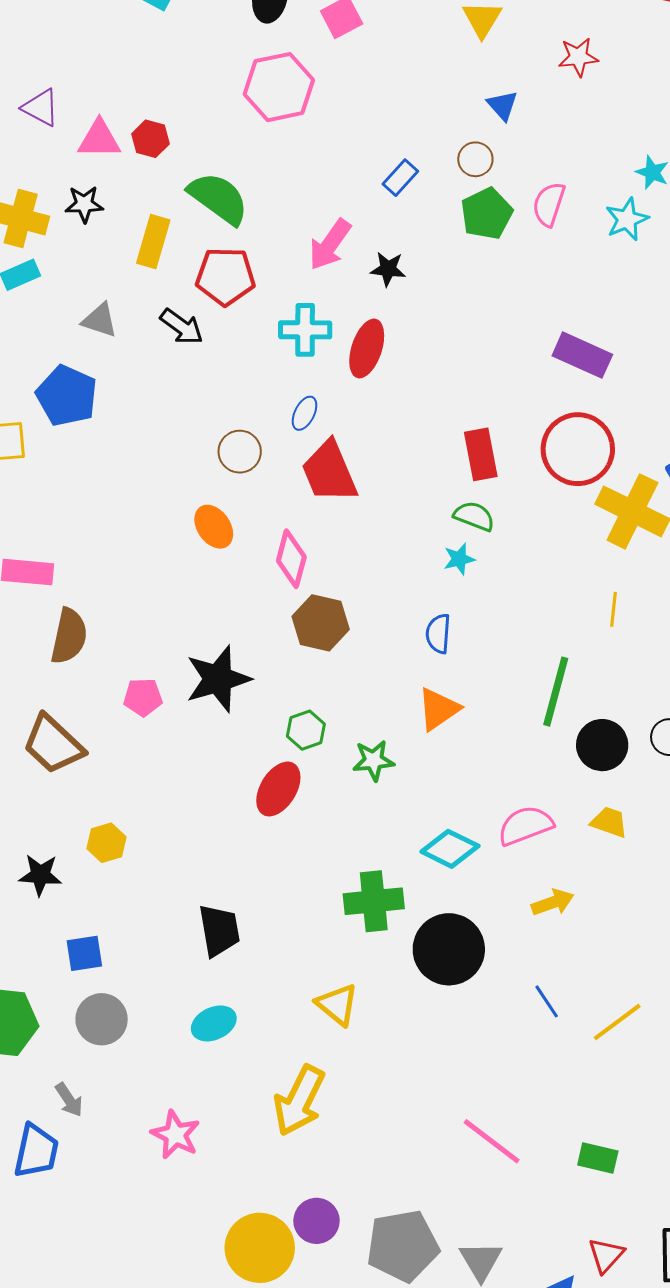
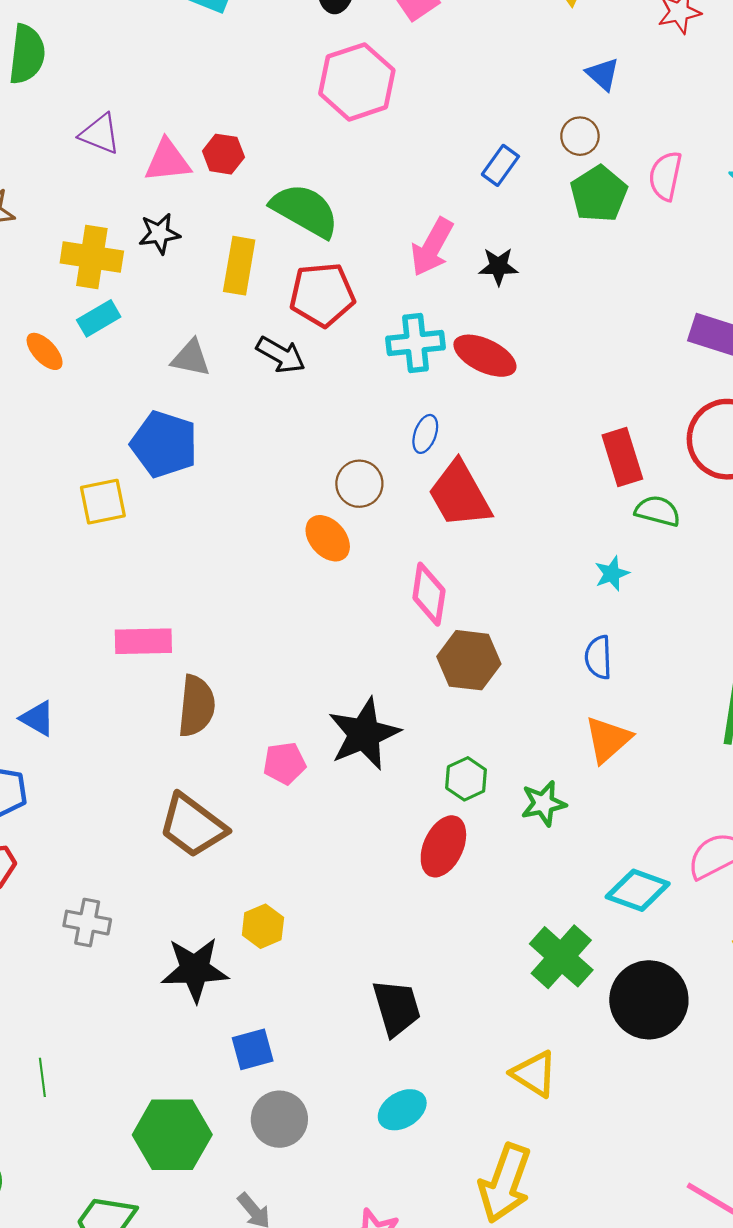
red ellipse: (367, 349) -> (485, 356), turned -76
green semicircle: (474, 516) -> (658, 511), moved
orange ellipse: (214, 527) -> (328, 538), moved
black star: (40, 875) -> (195, 970), size x1.4
green cross: (374, 901) -> (561, 957), turned -36

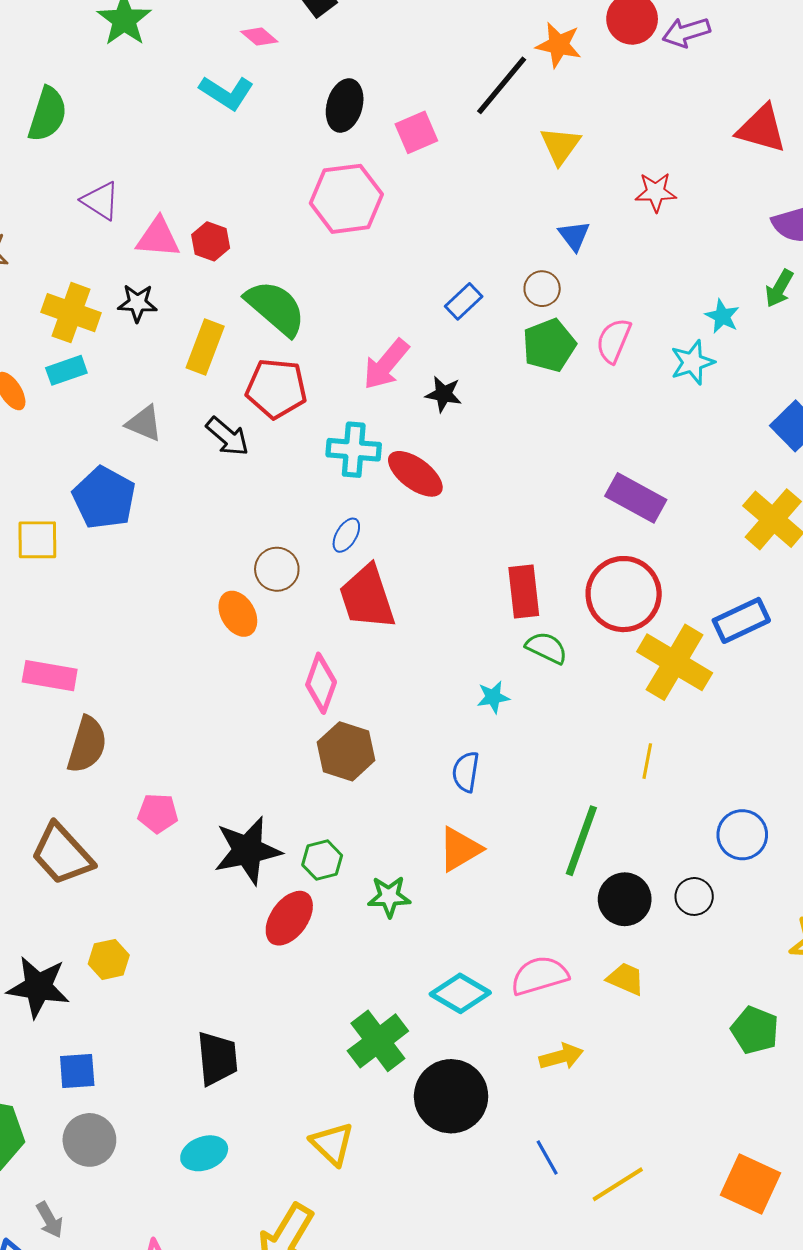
black star: (364, 734) -> (248, 850), moved

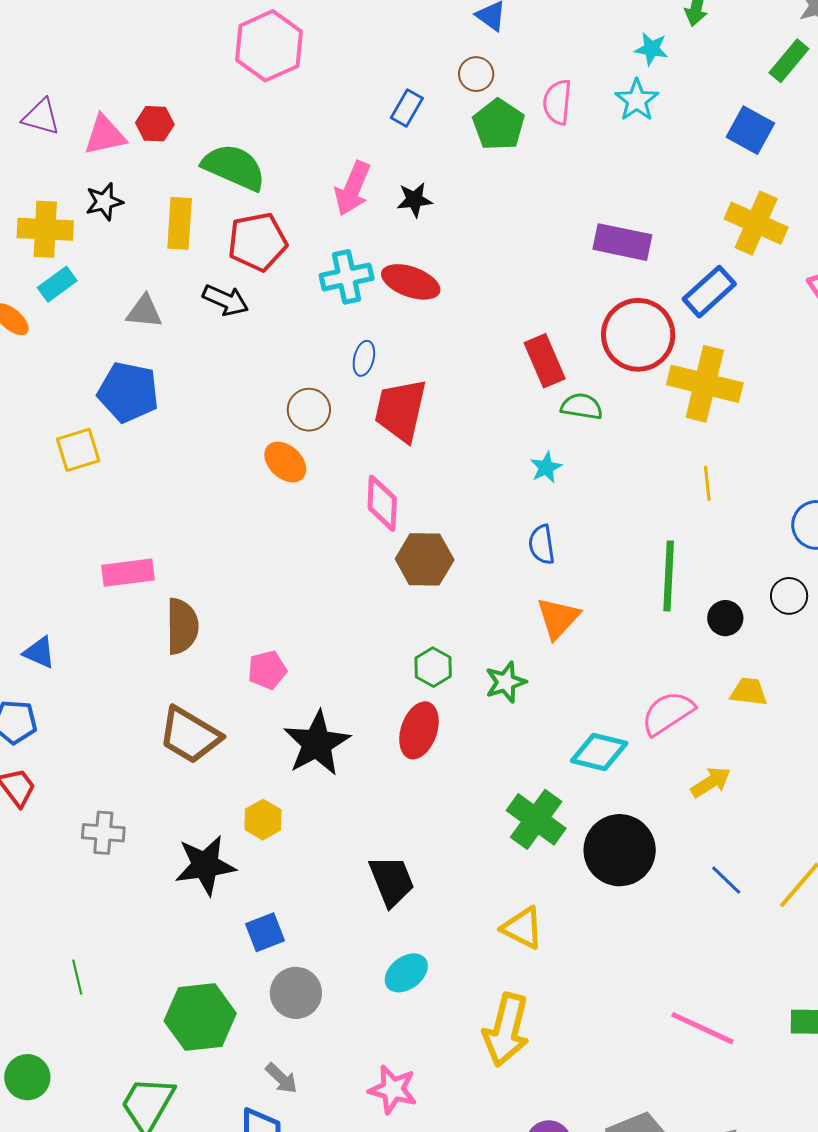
red trapezoid: (367, 597) -> (401, 410), turned 48
blue rectangle: (741, 620) -> (709, 292), moved
black star: (248, 850) -> (317, 743), moved
black circle: (625, 899) -> (725, 618), size x0.7

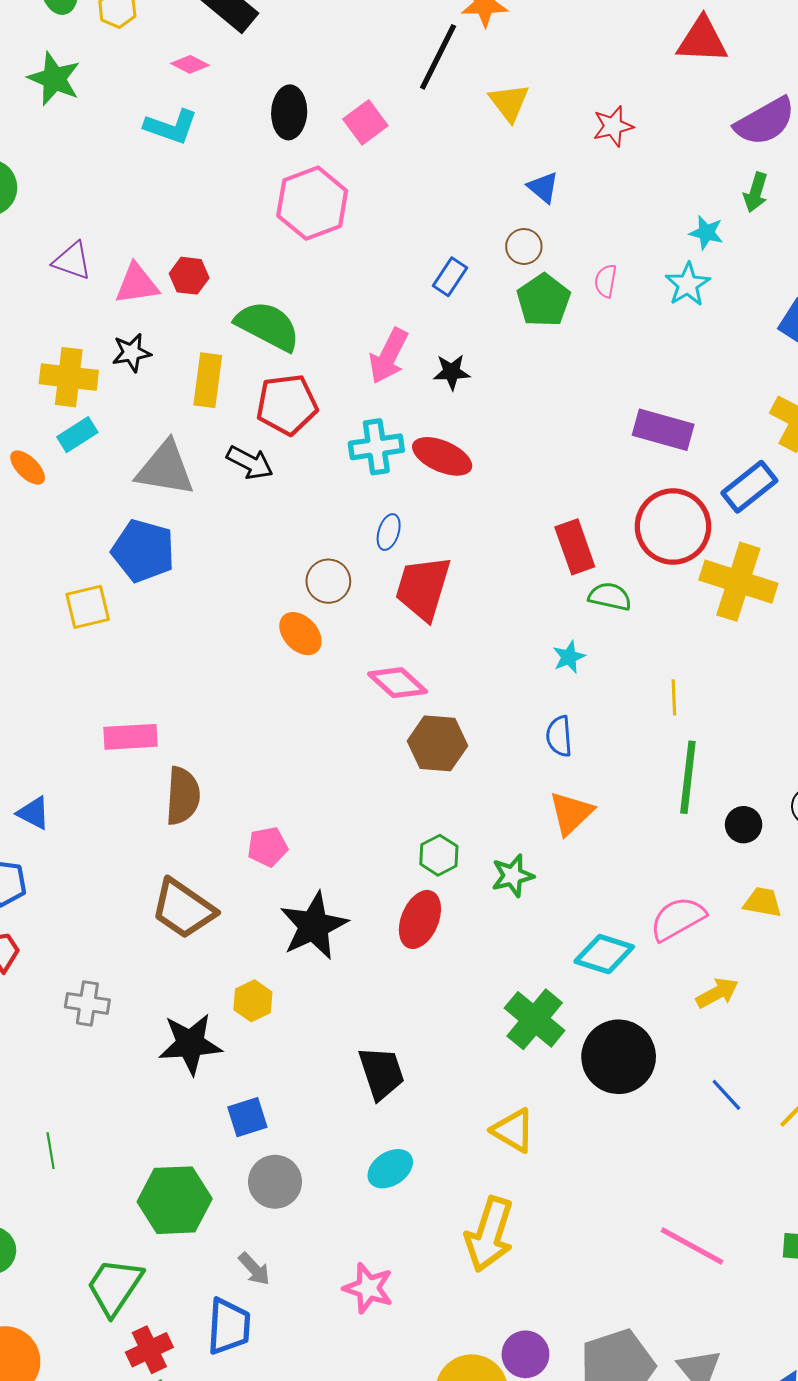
pink semicircle: (557, 102) -> (606, 281), size x0.7
gray triangle: (144, 312) -> (165, 469), size x1.6
yellow line: (707, 483) -> (674, 697), moved
pink diamond: (382, 503) -> (398, 683), turned -54

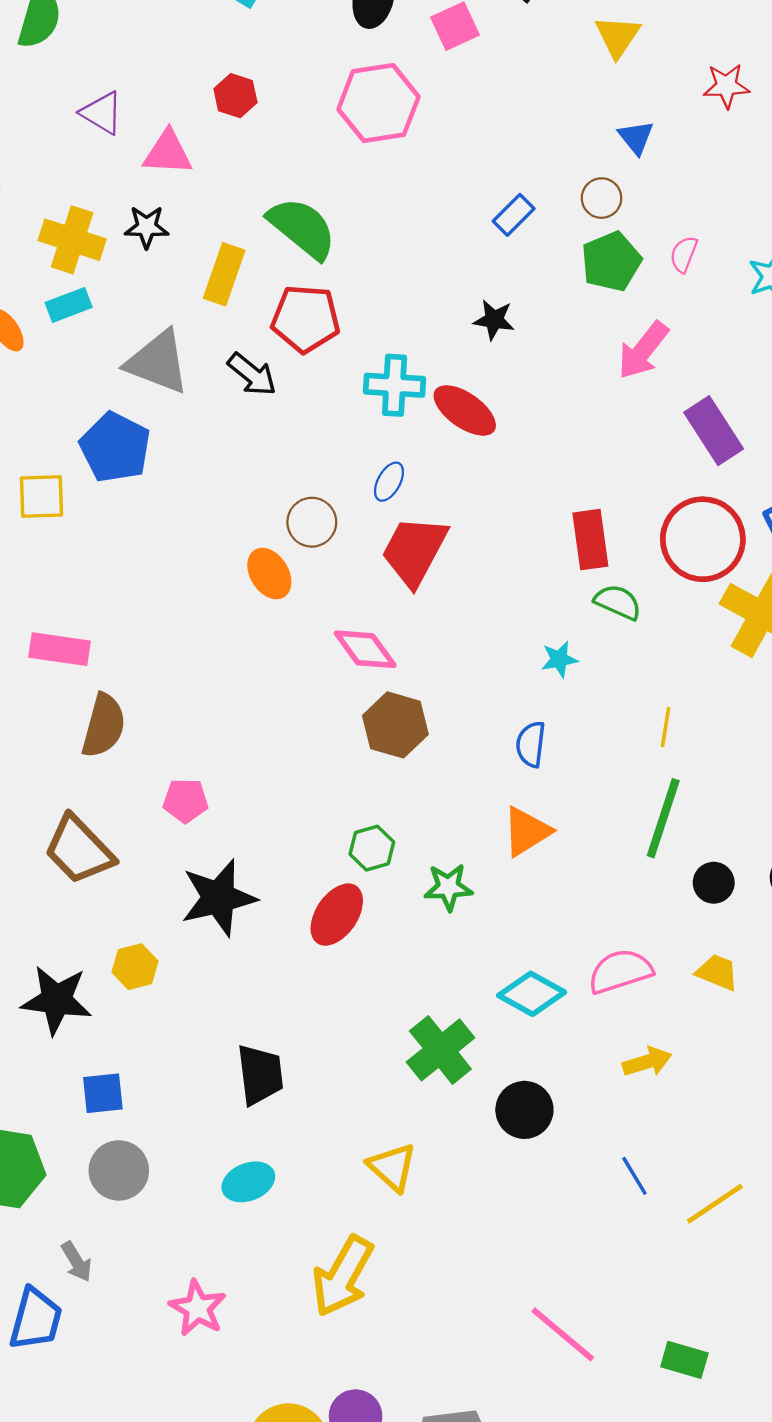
red hexagon: (189, 276) -> (235, 96), moved
pink arrow: (389, 356) -> (643, 350), moved
purple rectangle: (663, 430) -> (714, 431), turned 30
black circle: (619, 1057) -> (524, 1110), size x0.7

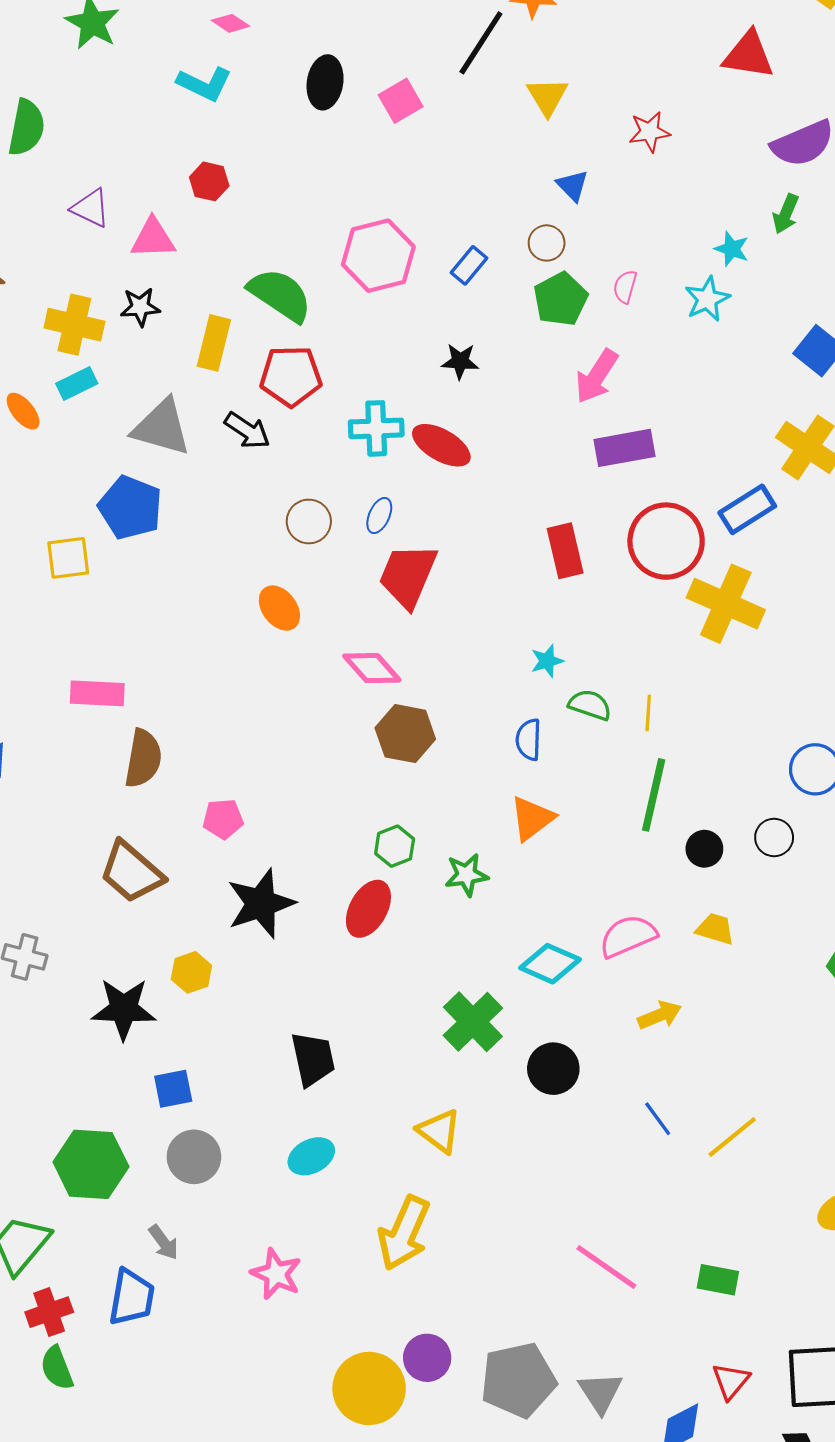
pink hexagon: (378, 103) -> (378, 256), moved
purple rectangle: (714, 431) -> (625, 448), moved, turned -62
brown circle: (312, 522) -> (309, 521), moved
green semicircle: (618, 602) -> (590, 705), moved

